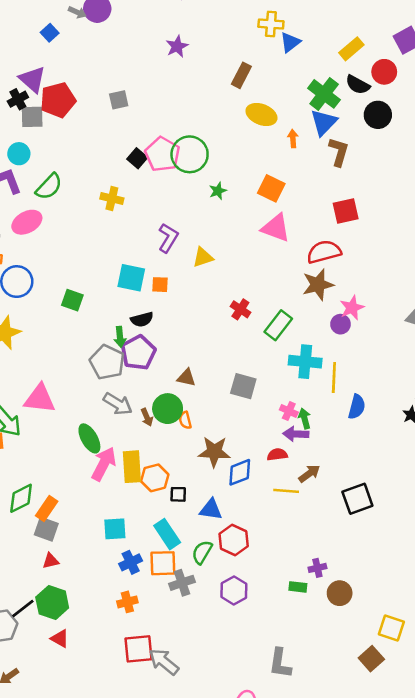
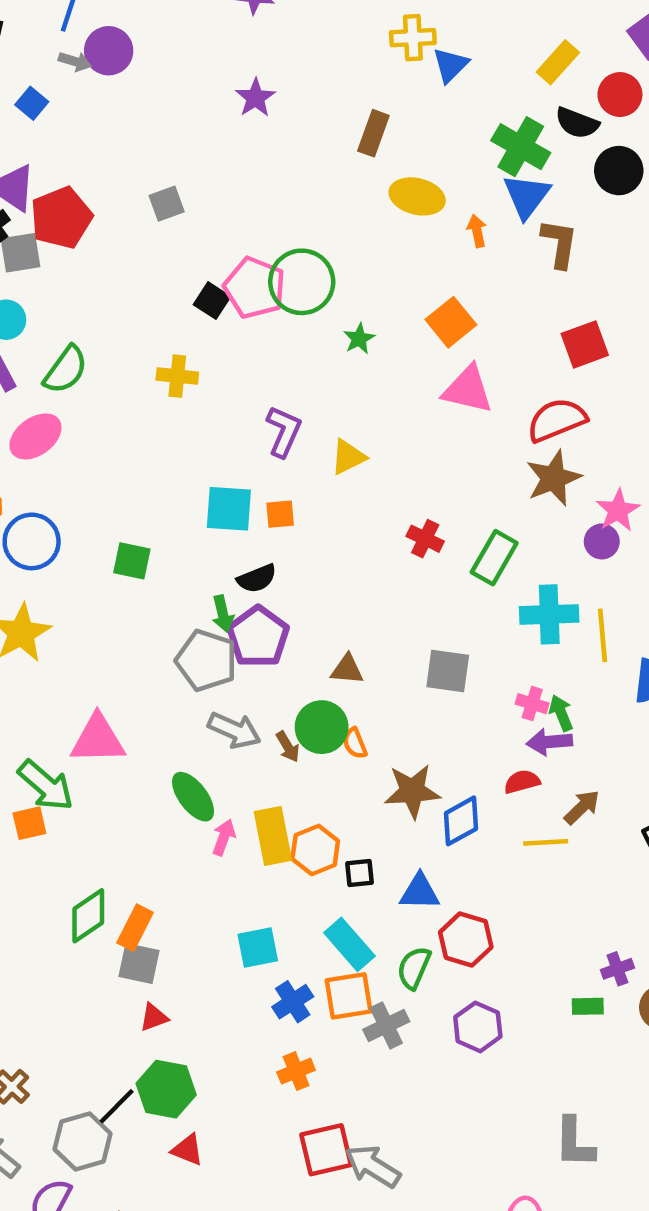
orange square: (271, 188) -> (451, 322), turned 32
pink arrow: (104, 464) -> (224, 837), size x0.6

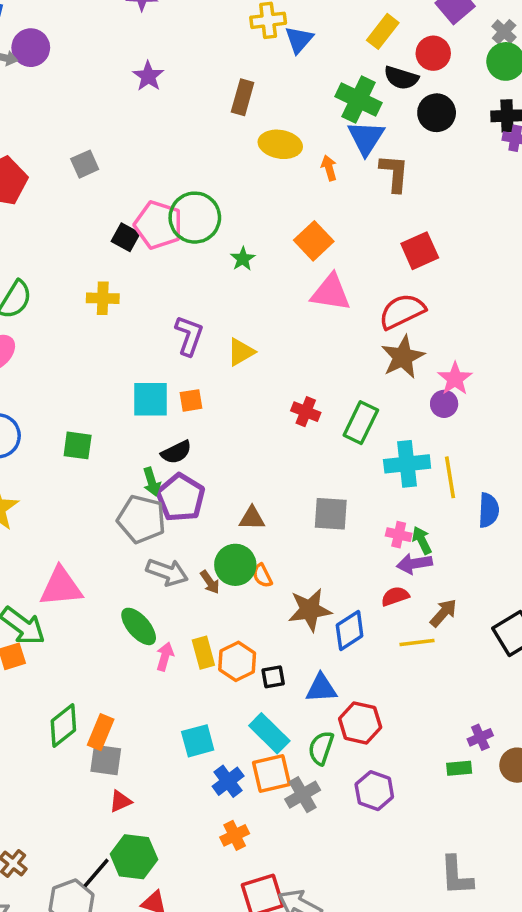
yellow rectangle: (273, 836) -> (203, 653), size x0.7

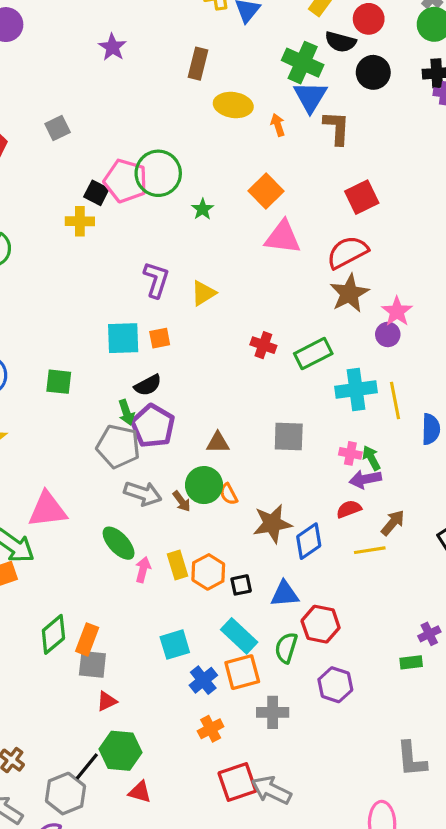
yellow cross: (103, 298) -> (80, 221), moved
green rectangle: (361, 423) -> (313, 354), turned 39
gray cross: (303, 795) -> (273, 712), moved, turned 32

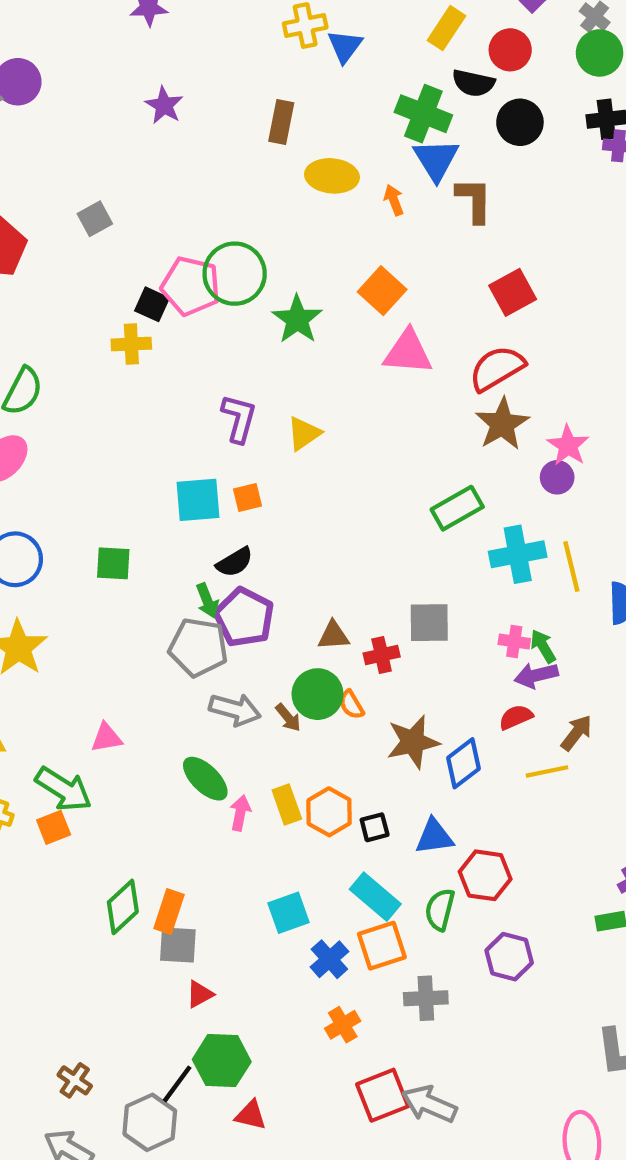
green star: (203, 209) -> (297, 319), size x1.6
red cross: (263, 345) -> (382, 655), moved, turned -30
pink triangle: (47, 510) -> (106, 738), size x0.6

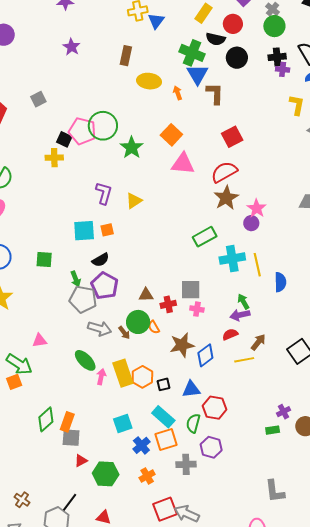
green arrow: (207, 601) -> (76, 279), moved
pink cross: (514, 641) -> (197, 309), moved
yellow rectangle: (287, 804) -> (123, 373), size x1.5
purple hexagon: (509, 957) -> (211, 447), moved
green hexagon: (222, 1061) -> (106, 474), moved

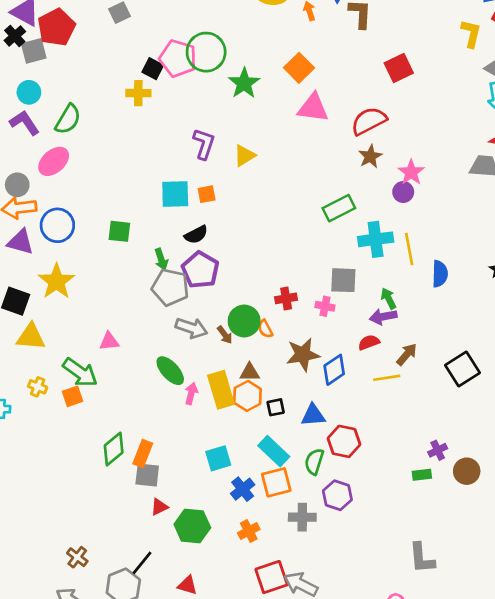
red square: (232, 137) -> (399, 68), moved
brown star: (226, 198) -> (370, 156), size x0.7
gray square: (191, 290) -> (343, 280), moved
brown triangle: (146, 295) -> (250, 372), moved

